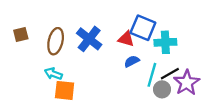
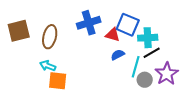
brown square: (21, 34) -> (19, 31), size x1.6
blue cross: (89, 39) -> (89, 23), moved, turned 35
black line: (170, 74) -> (152, 53), moved

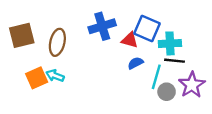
black line: (152, 53) -> (175, 61), turned 36
orange square: (58, 81) -> (37, 78), moved, turned -30

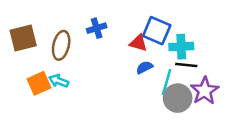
blue cross: (102, 26) -> (97, 28), moved, size x0.7
gray circle: (167, 92) -> (178, 98), size x1.5

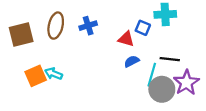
blue square: (157, 31) -> (143, 28), size x0.6
brown ellipse: (61, 45) -> (56, 26), moved
cyan cross: (181, 47) -> (165, 14), moved

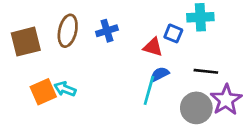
cyan line: (152, 75) -> (149, 90), moved

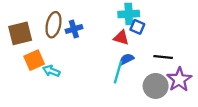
cyan cross: (200, 17) -> (129, 14), moved
blue cross: (107, 31) -> (74, 29), moved
orange square: (43, 92) -> (34, 60), moved

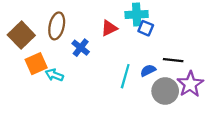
blue cross: (74, 29) -> (81, 48), moved, turned -35
brown square: (20, 33) -> (21, 35), turned -30
red triangle: (121, 38) -> (109, 28), moved, turned -42
blue semicircle: (127, 59) -> (148, 70), moved

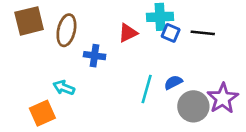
brown square: (21, 35) -> (29, 21), moved, turned 30
blue cross: (81, 48) -> (95, 56), turned -30
black line: (173, 60) -> (203, 33), moved
orange square: (36, 64) -> (42, 113), moved

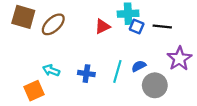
brown square: (29, 21) -> (23, 17), turned 30
brown ellipse: (66, 30) -> (53, 24), turned 35
blue cross: (95, 56) -> (86, 74), moved
purple star: (223, 98) -> (179, 59), moved

